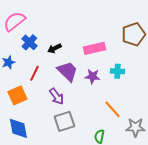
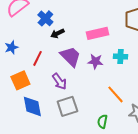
blue cross: (29, 42) -> (45, 18), moved
blue diamond: (18, 128) -> (32, 106), moved

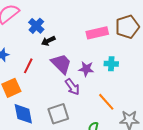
pink rectangle: (97, 33) -> (97, 33), moved
purple arrow: (59, 81) -> (72, 87), moved

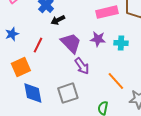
purple star: (86, 69) -> (98, 39), moved

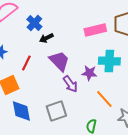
purple star: (98, 39) -> (89, 73), moved
cyan cross: (121, 43) -> (109, 61), size x1.5

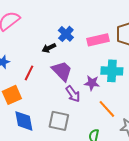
blue cross: (34, 23) -> (66, 34), moved
gray square: (56, 111) -> (59, 121), turned 30

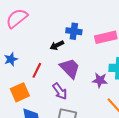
blue cross: (66, 34) -> (74, 31), turned -35
purple arrow: (73, 94) -> (60, 91), moved

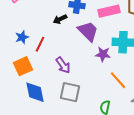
blue star: (11, 59) -> (22, 37), moved
purple trapezoid: (70, 68) -> (88, 31), moved

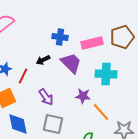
black arrow: (60, 19) -> (43, 60), moved
purple star: (103, 54) -> (83, 96), moved

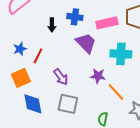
black arrow: (43, 60) -> (52, 25), moved, turned -64

